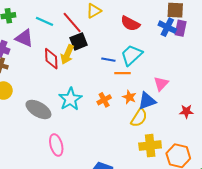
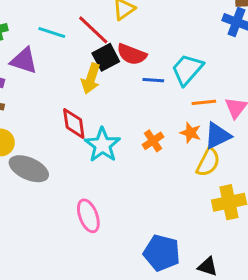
red semicircle: (130, 24) -> (132, 54), moved
red diamond: (51, 59) -> (74, 124), moved
orange line: (123, 73) -> (204, 102), moved
gray ellipse: (38, 109) -> (29, 169), moved

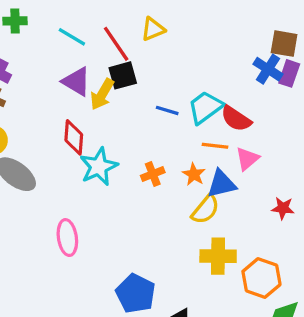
red semicircle: (132, 54) -> (236, 119), moved
purple triangle: (24, 61) -> (76, 81), moved

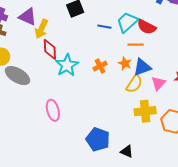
purple triangle: (76, 81) -> (28, 17), moved
yellow arrow: (102, 94) -> (41, 29), moved
pink triangle: (247, 159) -> (158, 83), moved

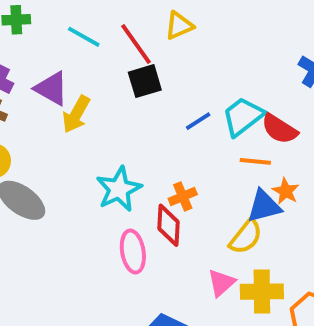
blue line: (104, 27) -> (198, 121), turned -48
red diamond: (50, 49) -> (168, 225), moved
orange star: (125, 63) -> (286, 191), moved
pink triangle: (158, 83) -> (221, 283), moved
pink ellipse: (53, 110) -> (133, 252), moved

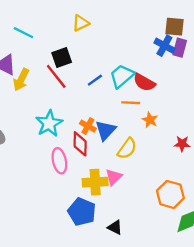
red line: (136, 44) -> (56, 76), moved
orange cross: (183, 196) -> (88, 126), turned -35
blue triangle: (264, 206) -> (106, 130), moved, turned -30
yellow cross: (262, 292) -> (95, 182), moved

